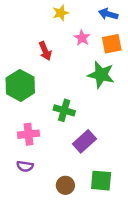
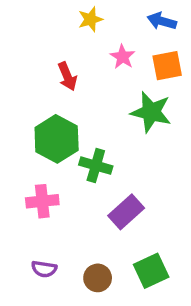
green hexagon: (20, 85) -> (57, 139), moved
purple semicircle: (25, 166) -> (44, 269), moved
green square: (101, 181) -> (151, 271), turned -30

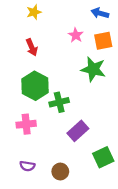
yellow star: (90, 19) -> (34, 12), moved
red arrow: (67, 76) -> (32, 47), moved
green cross: (96, 166) -> (59, 102), turned -30
green square: (151, 271) -> (103, 157), moved

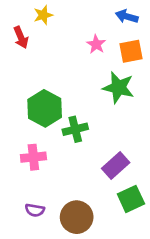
red arrow: (32, 47) -> (21, 37), moved
purple rectangle: (78, 131) -> (116, 166), moved
brown circle: (60, 171) -> (77, 217), size x1.5

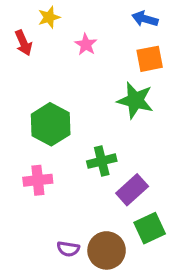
pink star: (96, 44) -> (86, 44), moved
green cross: (75, 129) -> (102, 161), moved
purple semicircle: (35, 210) -> (68, 249), moved
brown circle: (77, 217) -> (107, 250), moved

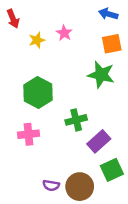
yellow star: (49, 17) -> (37, 40), moved
red arrow: (23, 43) -> (13, 19), moved

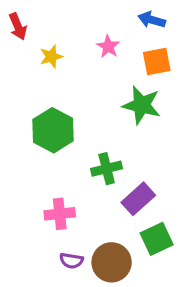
pink star: (64, 33) -> (108, 47), moved
pink cross: (28, 134) -> (60, 214), moved

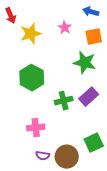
yellow star: (51, 57) -> (31, 34), size x1.5
purple rectangle: (138, 199) -> (89, 97), moved

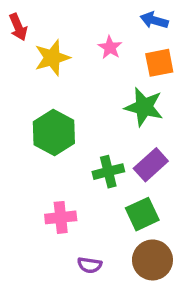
green square: (94, 143) -> (142, 214), moved
purple semicircle: (43, 156) -> (90, 265), moved
brown circle: (67, 157) -> (152, 260), moved

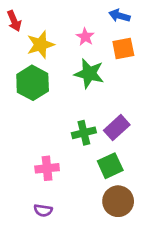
green star: (144, 107) -> (89, 74), moved
green hexagon: (54, 132) -> (33, 83), moved
purple semicircle: (90, 265) -> (43, 210), moved

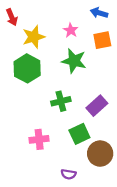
green cross: (84, 133) -> (61, 101), moved
green square: (110, 166) -> (79, 134), moved
brown circle: (118, 201) -> (100, 154), moved
purple semicircle: (43, 210) -> (68, 174), moved

